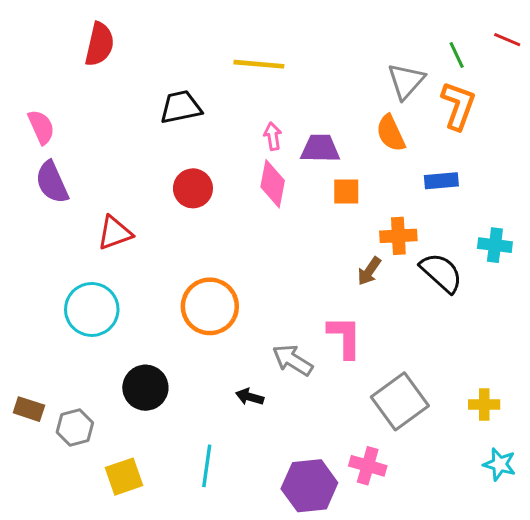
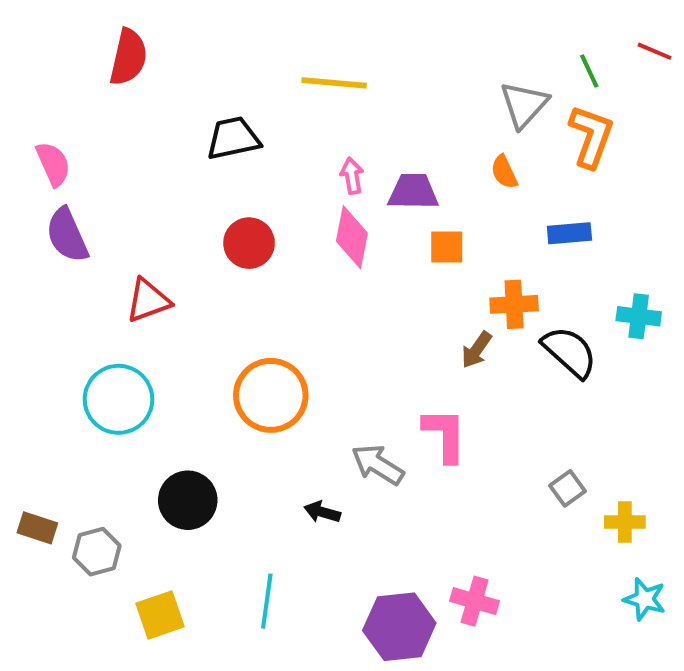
orange semicircle: (391, 133) -> (504, 172), size x0.7
gray square: (400, 401) -> (567, 488), moved, size x0.5

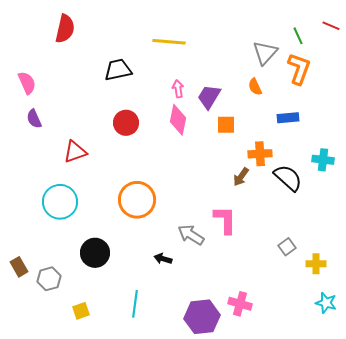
purple trapezoid: (413, 192) -> (209, 97), turned -60
purple semicircle: (67, 235) -> (34, 119), size x0.7
brown rectangle: (37, 528) -> (19, 267), turned 42
yellow square: (160, 615) -> (81, 311), size x0.7

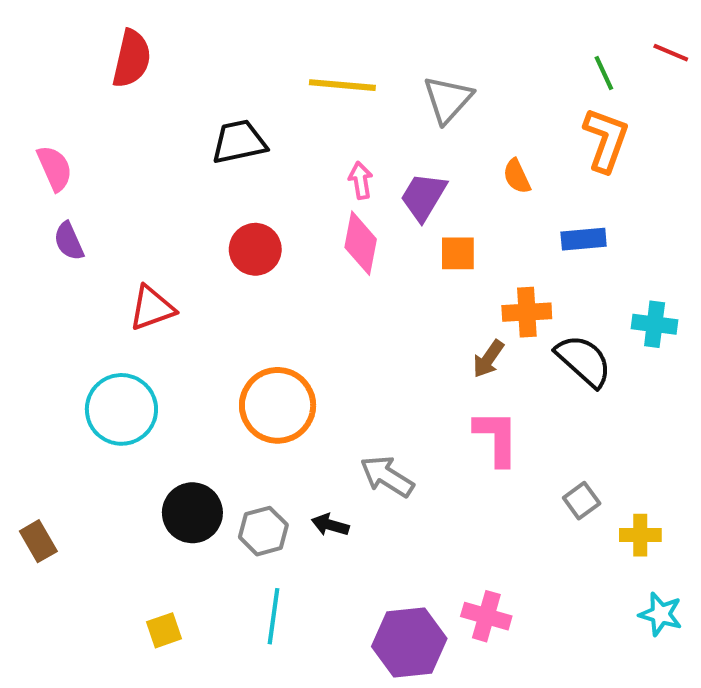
gray triangle: (265, 53) -> (448, 99), moved
pink L-shape: (225, 220) -> (496, 438), moved
gray hexagon: (49, 279) -> (263, 531), moved

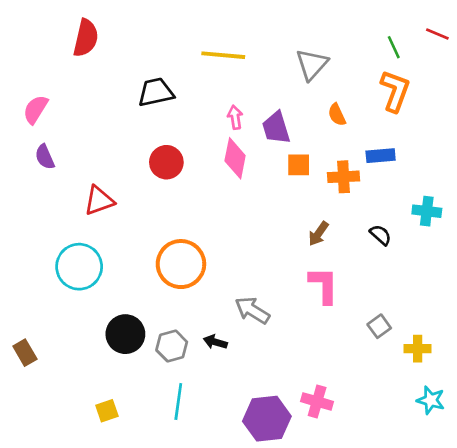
gray triangle: (448, 99) -> (312, 64), moved
pink semicircle: (55, 168) -> (36, 109), turned -124
purple trapezoid: (423, 197) -> (276, 128), turned -48
orange cross: (527, 312) -> (344, 177), moved
black semicircle: (584, 361) -> (381, 235), size x0.6

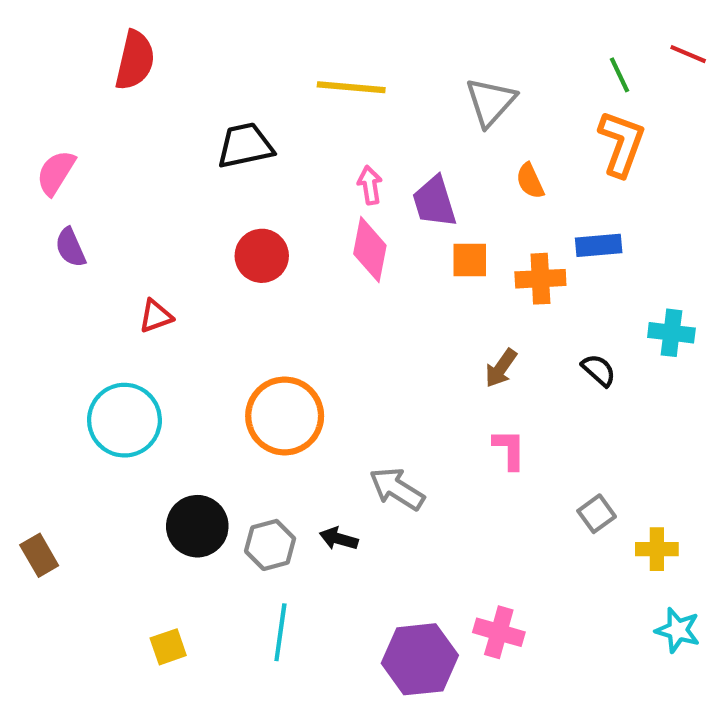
red triangle: (99, 201) -> (156, 316), size x0.7
pink L-shape: (324, 285) -> (509, 449), size x0.7

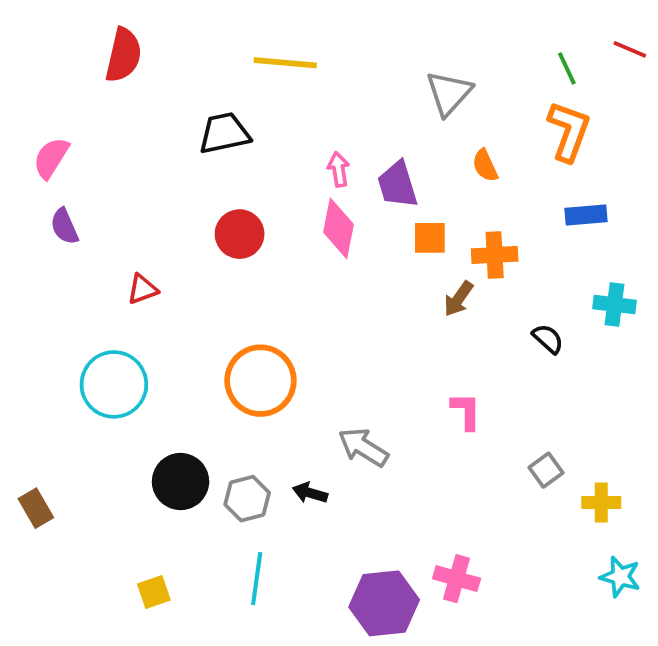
yellow line: (351, 87) -> (285, 63), moved
blue rectangle: (599, 245) -> (586, 215), moved
brown arrow: (501, 368) -> (458, 299), moved

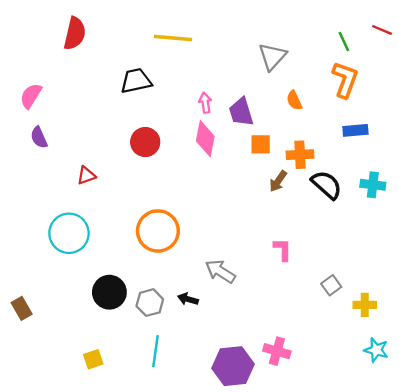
black semicircle: (548, 339) -> (327, 185), moved, size x1.6

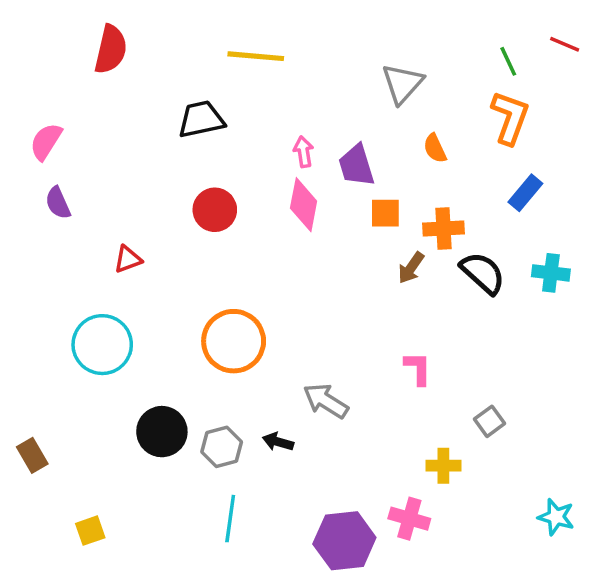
blue rectangle: (355, 130) -> (525, 193), turned -45
yellow cross: (365, 305) -> (443, 466), moved
yellow square: (93, 359) -> (90, 531), moved

